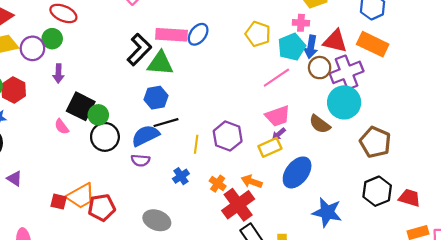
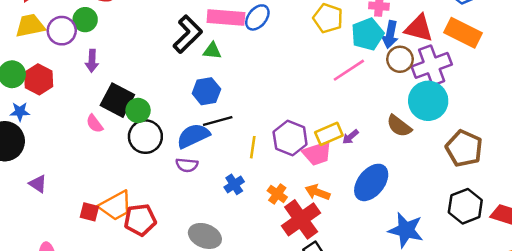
green triangle: (160, 63) -> (212, 51), size x0.6
pink trapezoid: (278, 116) -> (317, 153), moved
yellow rectangle: (270, 147) -> (329, 134), moved

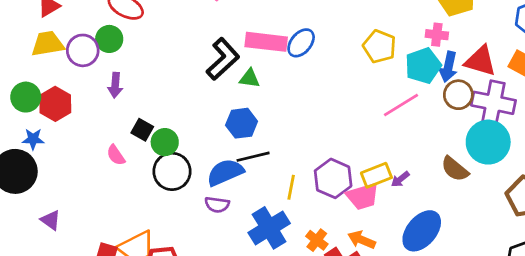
purple cross: (432, 65) -> (493, 103), turned 30
black square: (117, 100) -> (142, 130), size x0.6
blue cross: (234, 184) -> (269, 228), size x1.8

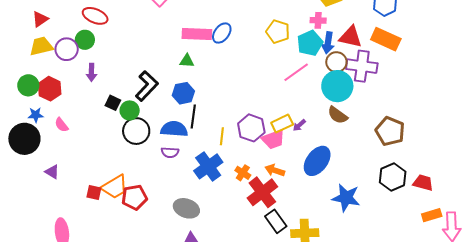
black L-shape: (223, 59) -> (147, 86), moved
cyan circle: (488, 142) -> (337, 86), moved
pink semicircle: (116, 155) -> (61, 125), moved
black line: (253, 157) -> (193, 116), turned -65
blue semicircle: (225, 172) -> (174, 129), turned 32

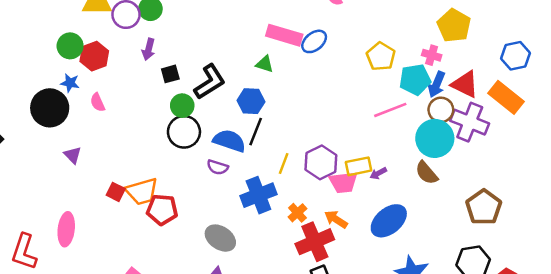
black square: (113, 103) -> (170, 74), moved, turned 35

